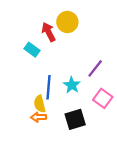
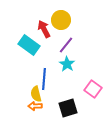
cyan rectangle: (32, 50) -> (29, 45), size x1.5
purple line: (95, 68) -> (66, 45), moved
cyan star: (72, 85) -> (67, 64), moved

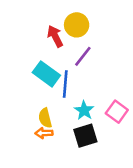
cyan rectangle: (29, 45) -> (46, 74), moved
cyan star: (67, 64) -> (84, 110), moved
blue line: (44, 79) -> (65, 84), moved

